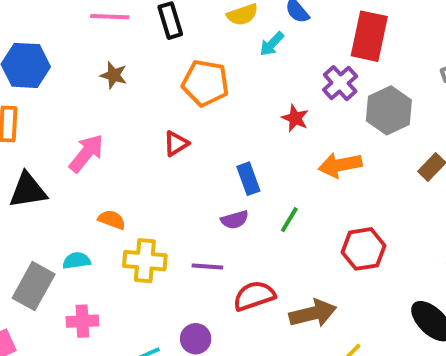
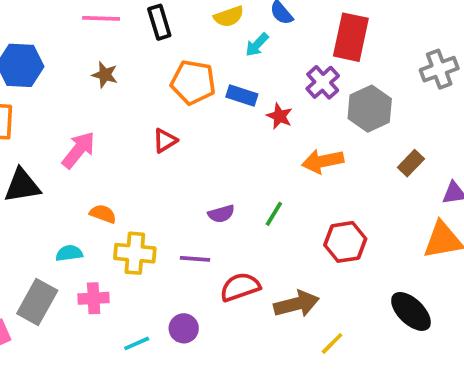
blue rectangle: (248, 179) -> (242, 95), moved, turned -52
gray rectangle: (34, 286) -> (37, 302), moved
pink cross: (82, 321) -> (94, 298), moved

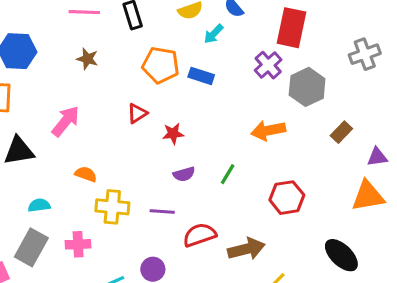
red star: (280, 116) -> (173, 134), moved, turned -30
cyan semicircle: (69, 253) -> (39, 205), moved

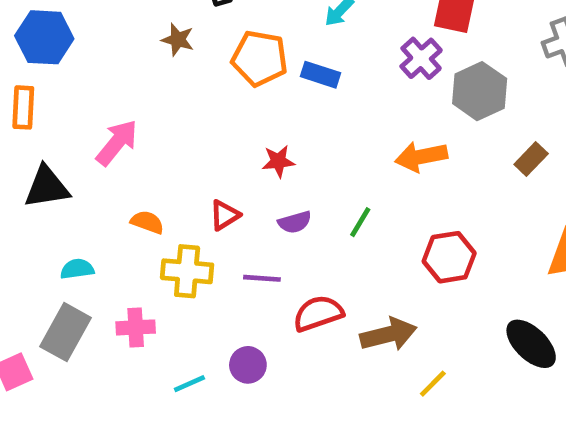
brown star: (87, 59) -> (178, 40), moved
red triangle: (137, 113) -> (225, 215), moved

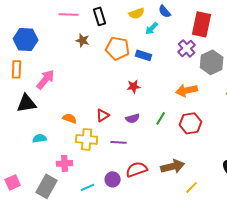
pink arrow: (117, 143) -> (46, 79), moved
red star: (278, 161) -> (134, 86), moved
red hexagon: (449, 257) -> (191, 123), moved
red semicircle: (318, 313) -> (137, 169), moved
gray rectangle: (65, 332) -> (47, 186), moved

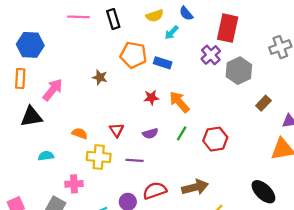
brown star: (83, 40) -> (100, 77), moved
orange arrow: (187, 90) -> (179, 102), moved, turned 60
red triangle: (103, 115) -> (117, 130), turned -32

